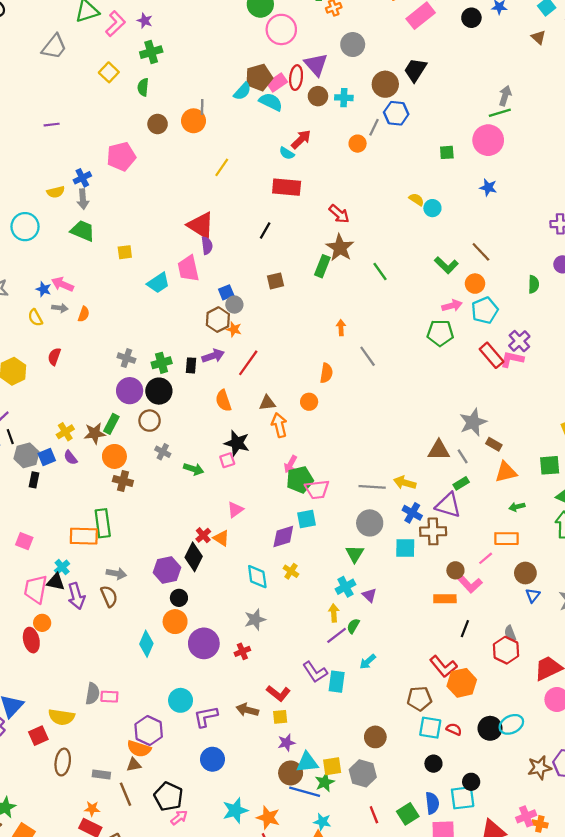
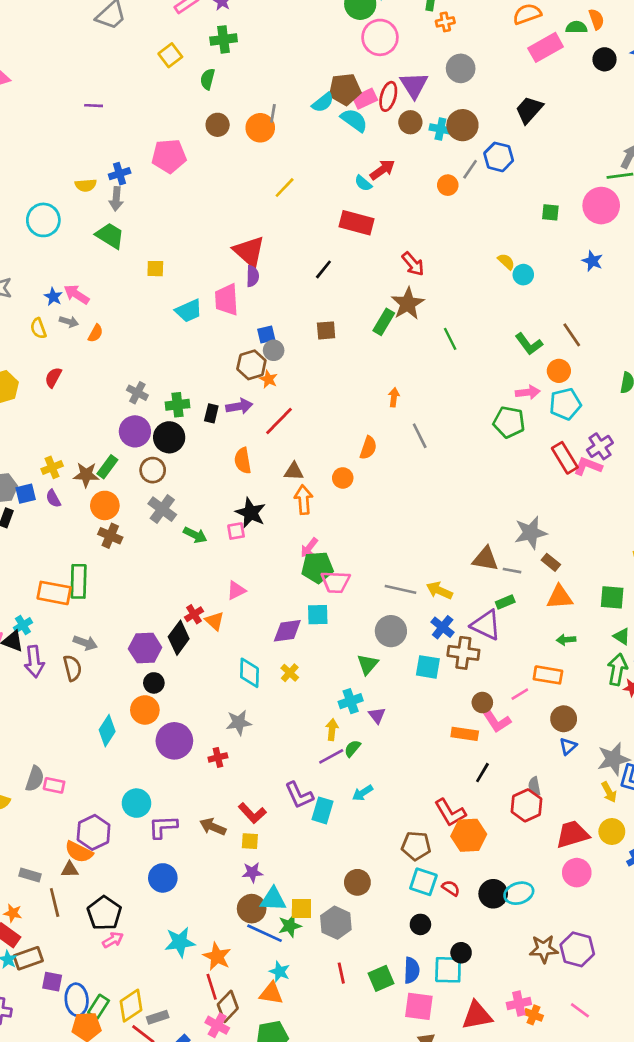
brown circle: (385, 84) -> (462, 125), moved
gray cross: (163, 452) -> (162, 509), size x1.5
gray line: (463, 456) -> (512, 571), turned -56

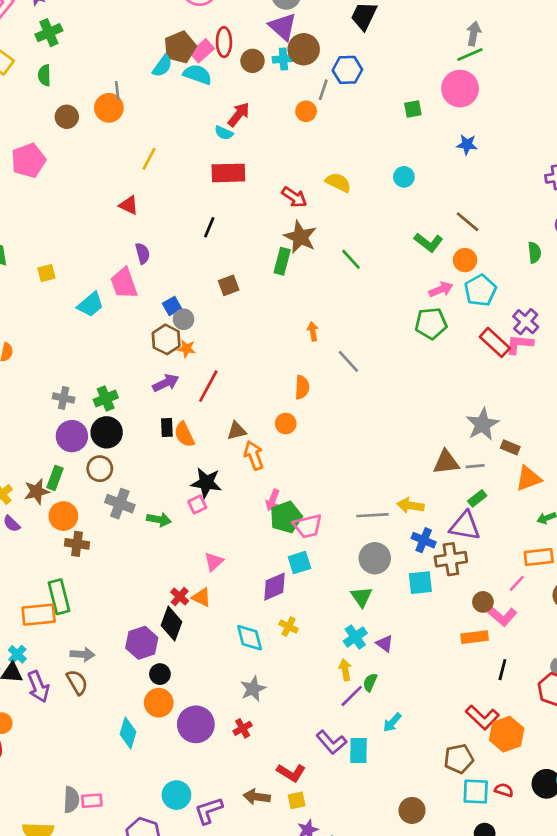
purple triangle: (414, 85) -> (283, 27), moved
red triangle: (249, 251) -> (129, 205), moved, size x0.6
yellow semicircle: (506, 262) -> (338, 182), moved, size x1.4
black rectangle: (211, 413) -> (167, 428), moved

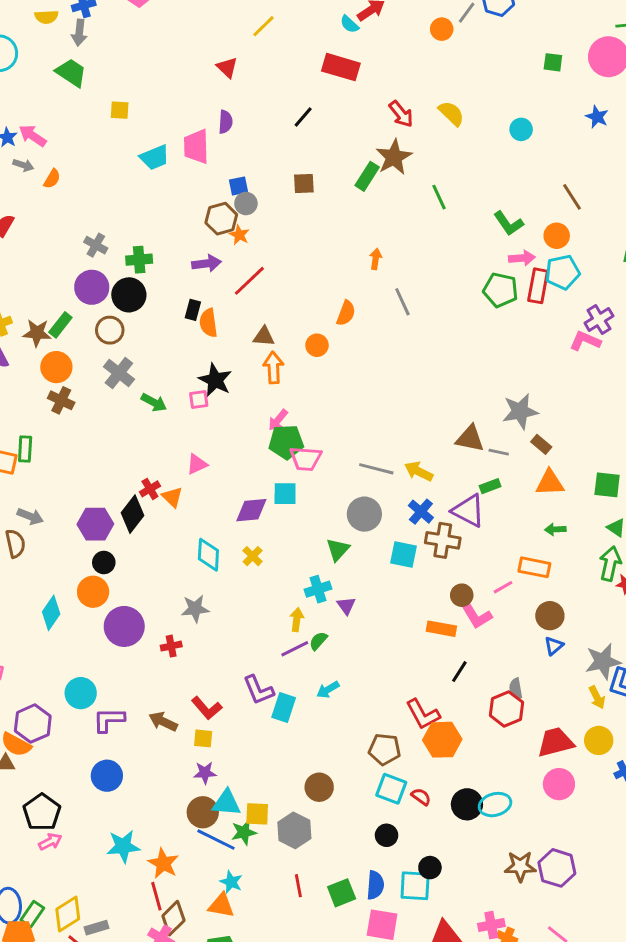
green L-shape: (429, 242) -> (509, 223), moved
red rectangle: (495, 342) -> (538, 286), moved, turned 40
green rectangle: (59, 597) -> (25, 449), size x0.7

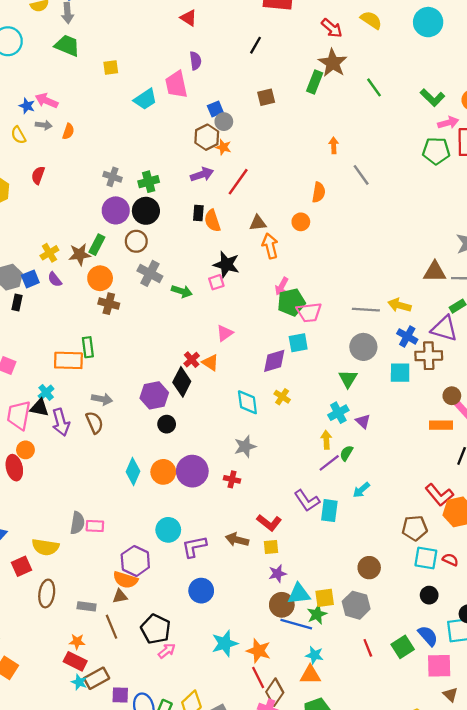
cyan circle: (521, 129) -> (428, 22), size x1.6
orange circle: (93, 592) -> (163, 472), moved
red cross: (171, 646) -> (232, 479), turned 35
blue semicircle: (375, 885) -> (428, 636), turned -35

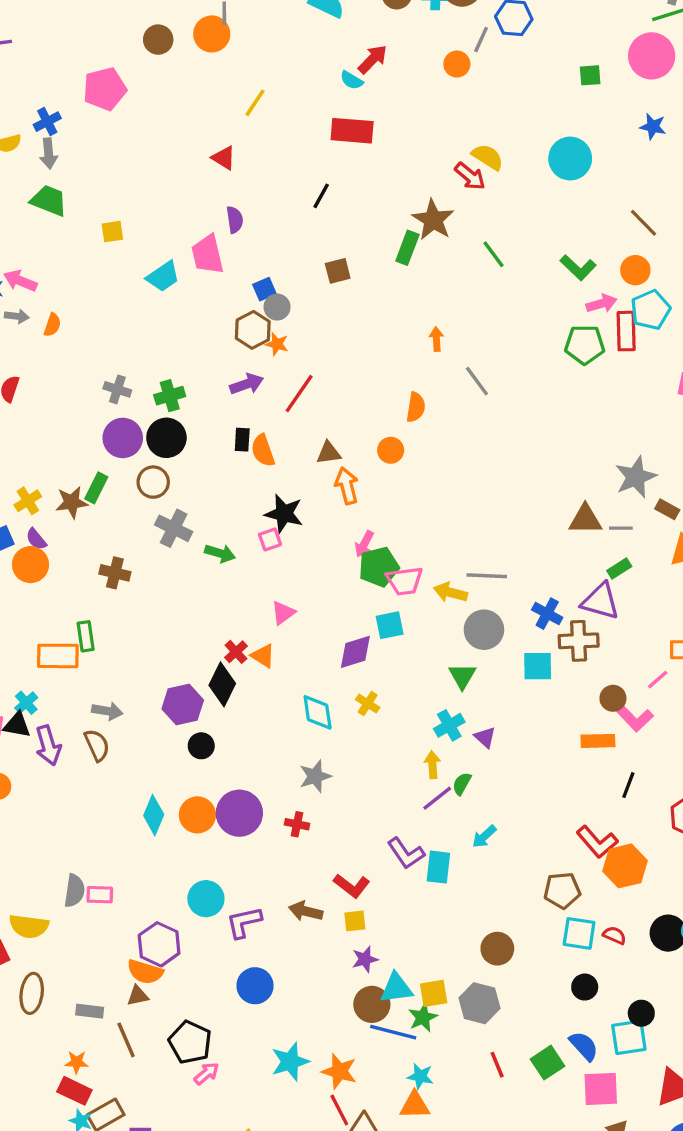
red arrow: (332, 28) -> (470, 176), moved
orange circle: (100, 278) -> (31, 565), moved
yellow arrow: (399, 305) -> (450, 592), moved

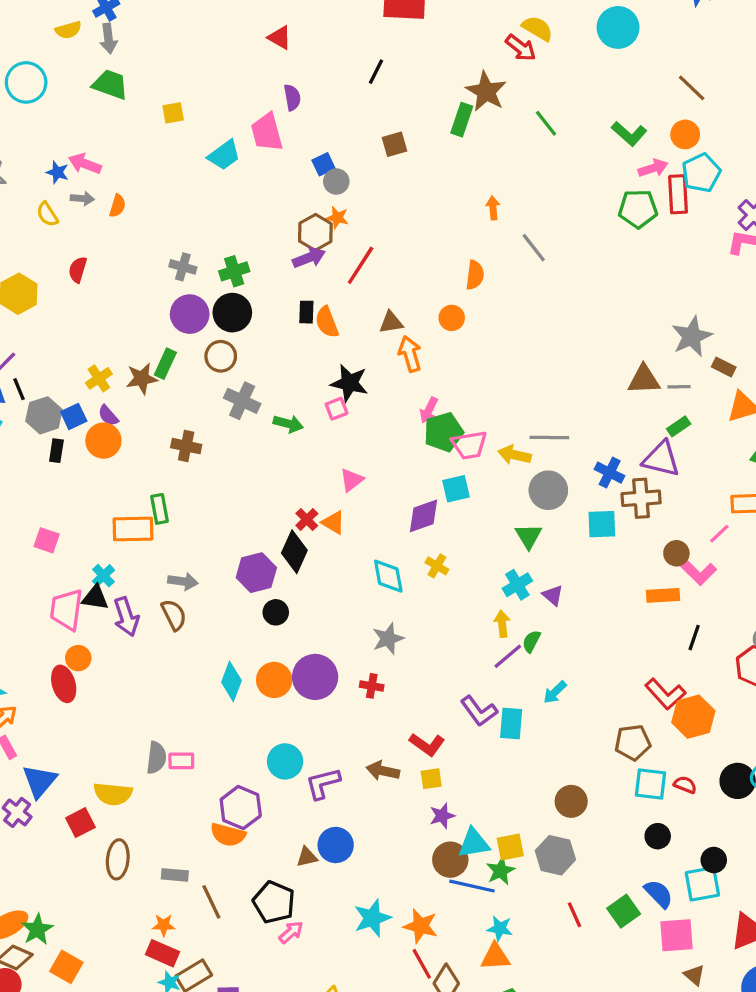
brown hexagon: (253, 330) -> (315, 232), moved
brown triangle: (138, 996) -> (307, 857), moved

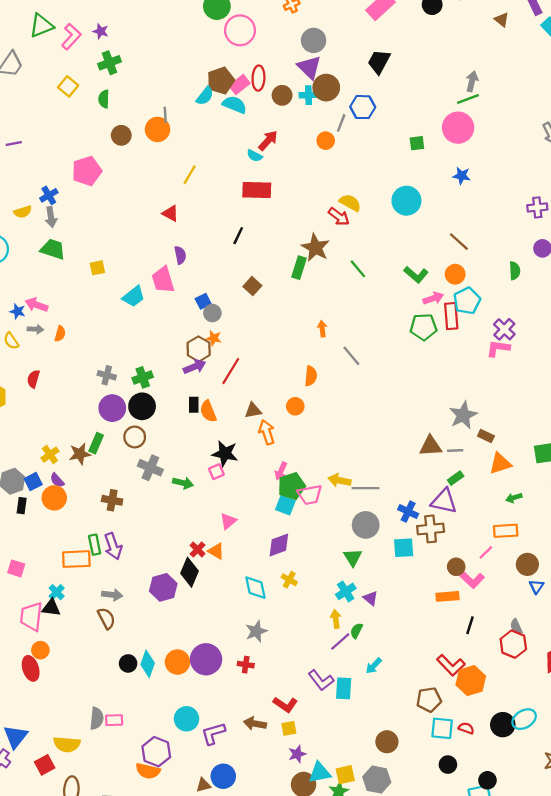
brown square: (394, 144) -> (252, 286), turned -30
yellow arrow: (514, 455) -> (339, 480), moved
cyan square: (456, 489) -> (285, 505), moved, turned 36
black circle: (276, 612) -> (128, 663), moved
purple arrow: (126, 617) -> (113, 546), moved

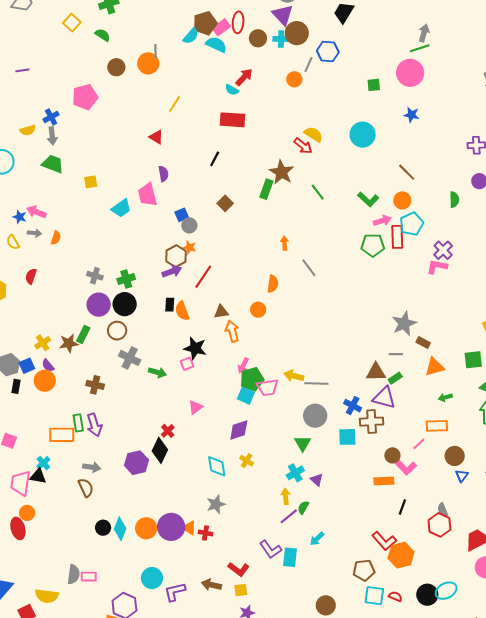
green semicircle: (104, 99) -> (103, 35), turned 119
brown triangle: (430, 446) -> (376, 372), moved
orange triangle: (216, 551) -> (189, 528), moved

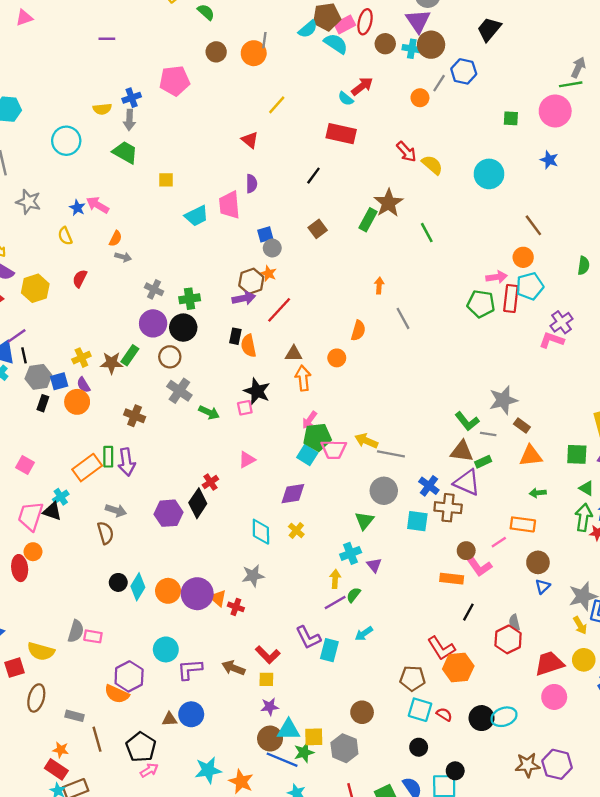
red arrow: (303, 146) -> (406, 152), moved
green L-shape: (368, 199) -> (467, 421), moved
gray arrow: (35, 233) -> (123, 257), moved
orange rectangle: (62, 435) -> (87, 468), turned -45

